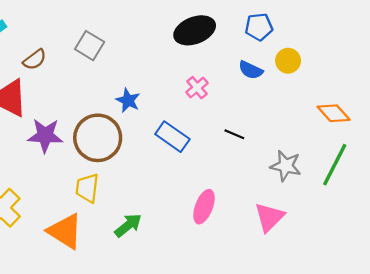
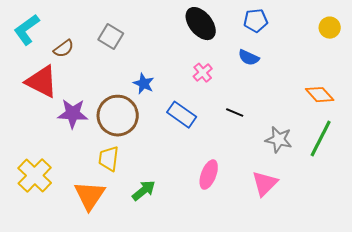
black ellipse: (195, 30) -> (201, 24), turned 72
yellow circle: (288, 61) -> (330, 28), moved
orange triangle: (65, 231) -> (90, 196), turned 32

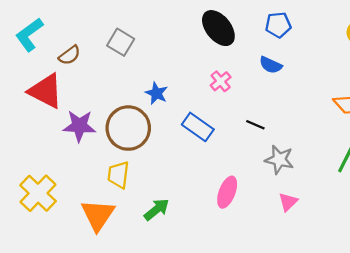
gray star: (279, 140) -> (279, 160), moved
pink triangle: (265, 184) -> (288, 202), size x0.7

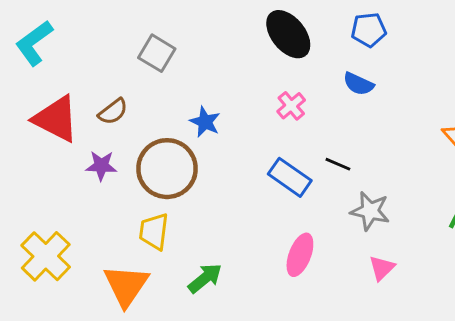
brown semicircle: (70, 55) -> (113, 112), moved
purple star: (79, 126) -> (101, 166), size x0.7
blue rectangle: (198, 127) -> (290, 177), moved

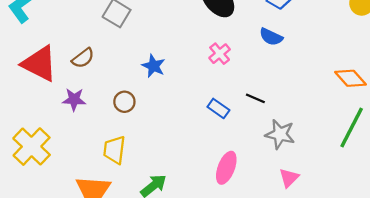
brown circle: (167, 169) -> (124, 102), size x0.5
blue rectangle: (290, 177) -> (218, 108), size x0.7
yellow cross: (46, 256) -> (32, 147), moved

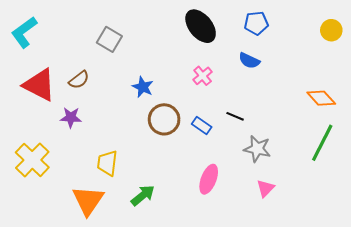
brown circle: (124, 102) -> (164, 119), moved, size x1.6

